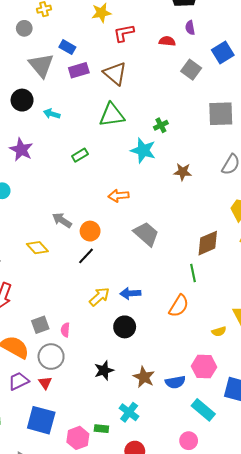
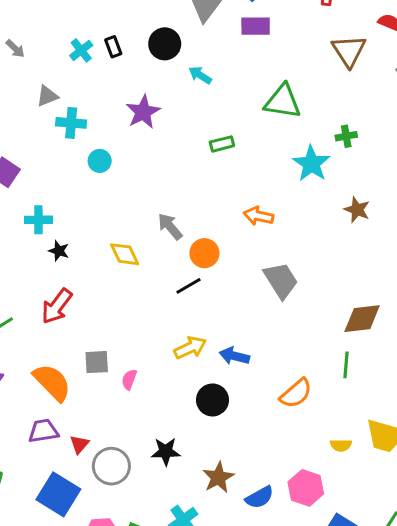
brown triangle: (115, 73) -> (349, 51), moved
green line: (193, 273) -> (346, 365), moved
gray circle: (51, 357) -> (111, 466), moved
blue semicircle: (175, 382) -> (260, 497), turned -36

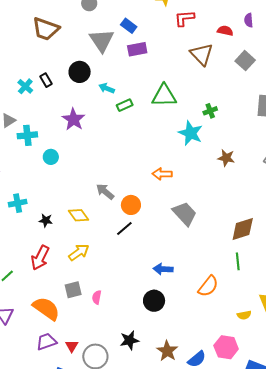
green rectangle: (222, 144) -> (125, 105), moved
black star: (59, 251) -> (46, 220), moved
yellow arrow: (190, 348) -> (79, 252), moved

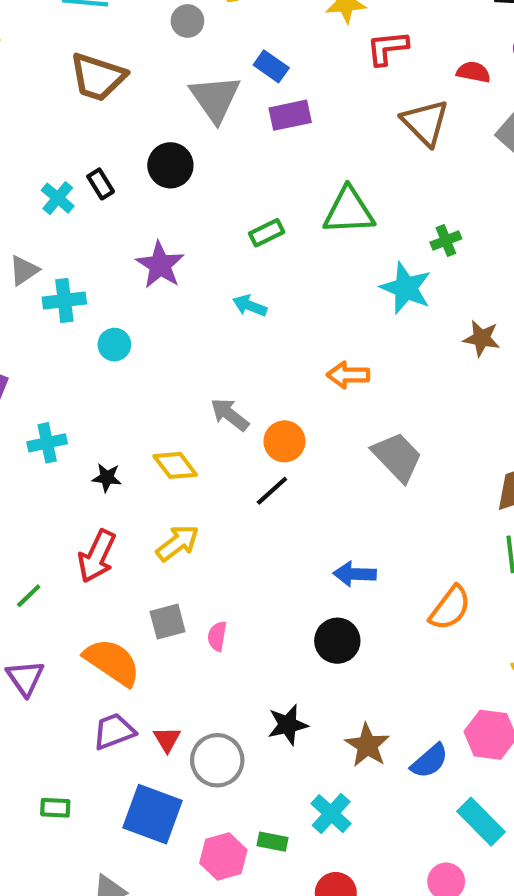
cyan arrow: (107, 88) -> (250, 306), moved

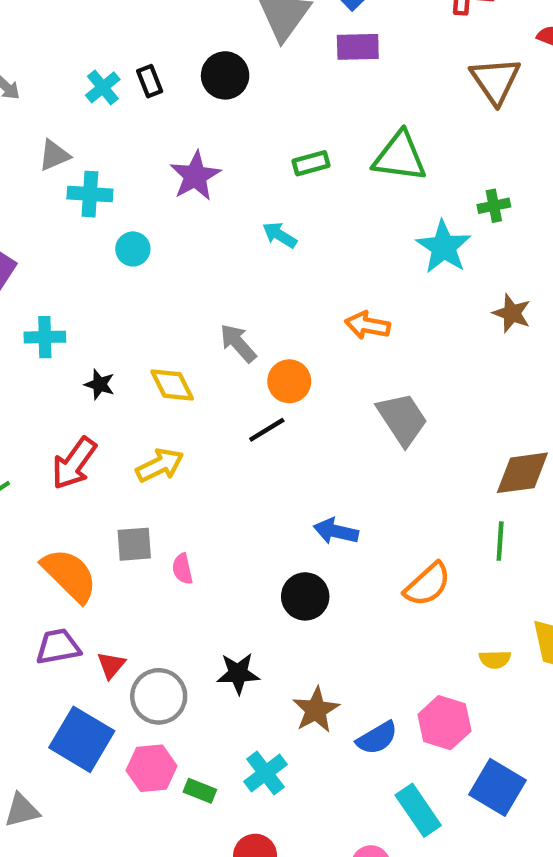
pink semicircle: (217, 636) -> (182, 569), turned -32
pink hexagon: (223, 856) -> (152, 768), moved

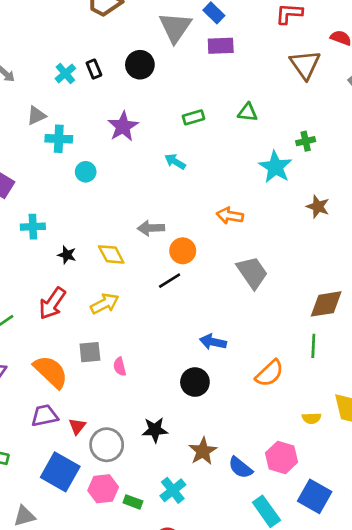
green triangle: (400, 157) -> (248, 112), size x0.6
gray arrow: (238, 343) -> (151, 228), turned -50
blue semicircle: (377, 738) -> (240, 468), turned 70

